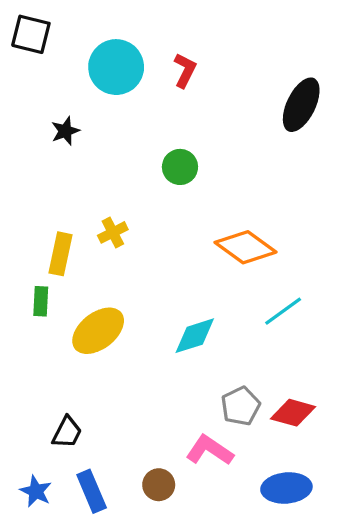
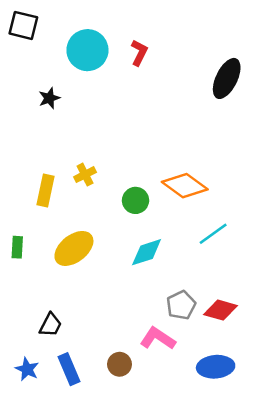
green circle: (180, 167) -> (136, 200), moved
green rectangle: (41, 301) -> (17, 247), moved

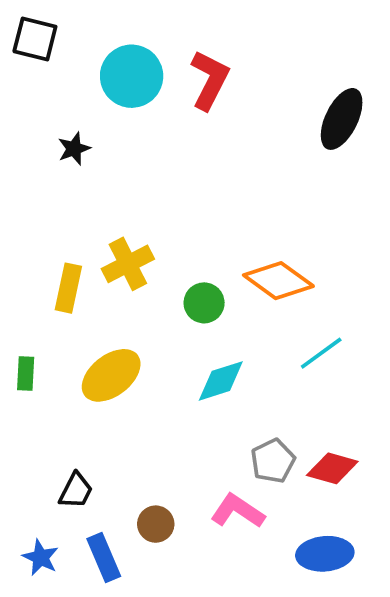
red L-shape: (139, 53) -> (210, 80), size x1.5
yellow cross: (85, 175) -> (128, 264), size x1.5
brown circle: (119, 364) -> (156, 524), moved

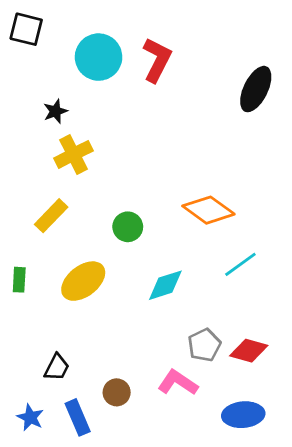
yellow cross: (128, 264) -> (73, 154), moved
yellow rectangle: (68, 288) -> (51, 216), turned 32
green circle: (204, 303) -> (128, 227), moved

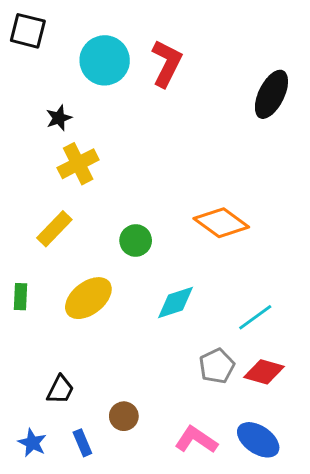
cyan line: (240, 264) -> (255, 317), moved
pink L-shape: (178, 383) -> (196, 440), moved
blue ellipse: (243, 415) -> (258, 440), turned 39
blue rectangle: (78, 417) -> (82, 443), size x0.7

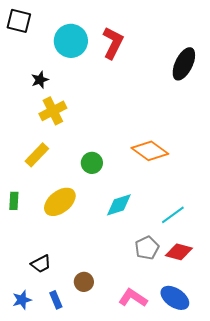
black trapezoid: (60, 390) -> (41, 264), turned 35
blue star: (32, 443) -> (22, 300), turned 30

